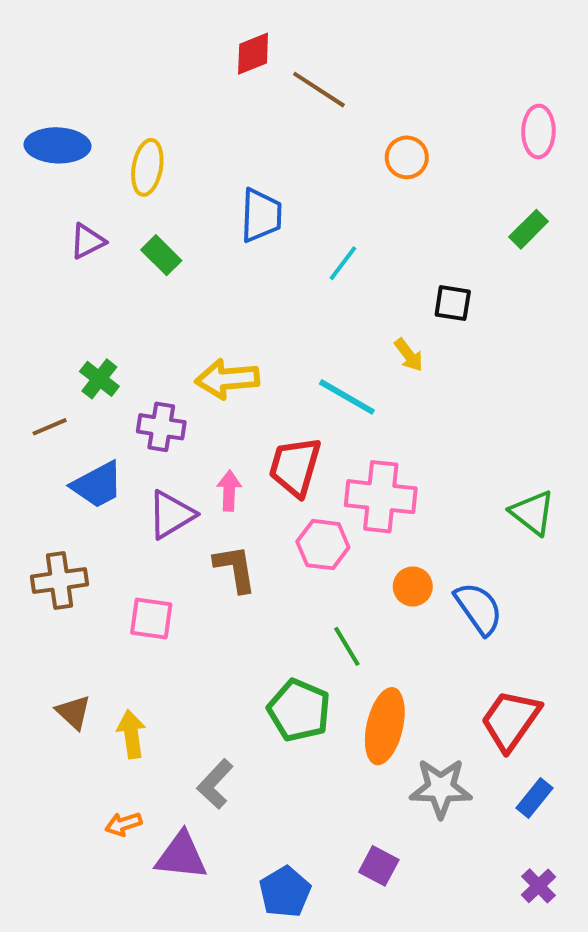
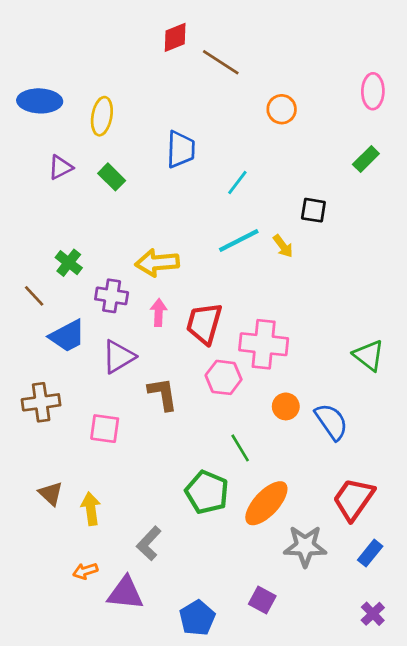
cyan line: (347, 397) -> (239, 241), moved, turned -57
brown line: (50, 427) -> (34, 296), turned 70
pink arrow: (229, 491) -> (159, 312), moved
orange ellipse: (385, 726) -> (266, 503), turned 30

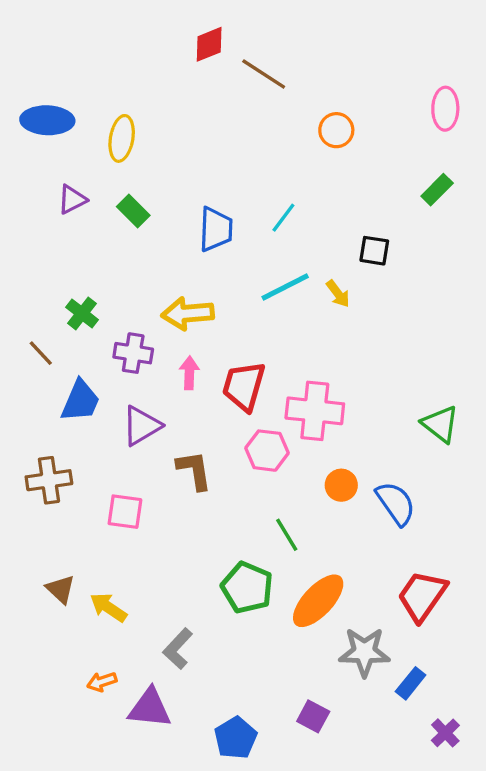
blue trapezoid: (181, 149) -> (216, 229), moved
blue trapezoid: (67, 336) -> (80, 401), turned -39
yellow arrow: (91, 509) -> (108, 607), turned -48
blue rectangle: (370, 553) -> (411, 683), moved

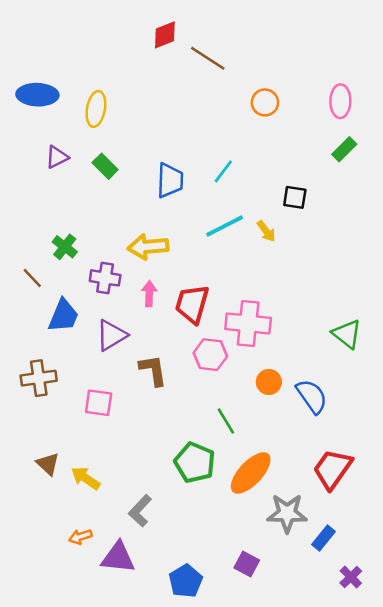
pink ellipse: (445, 109) -> (340, 101), moved

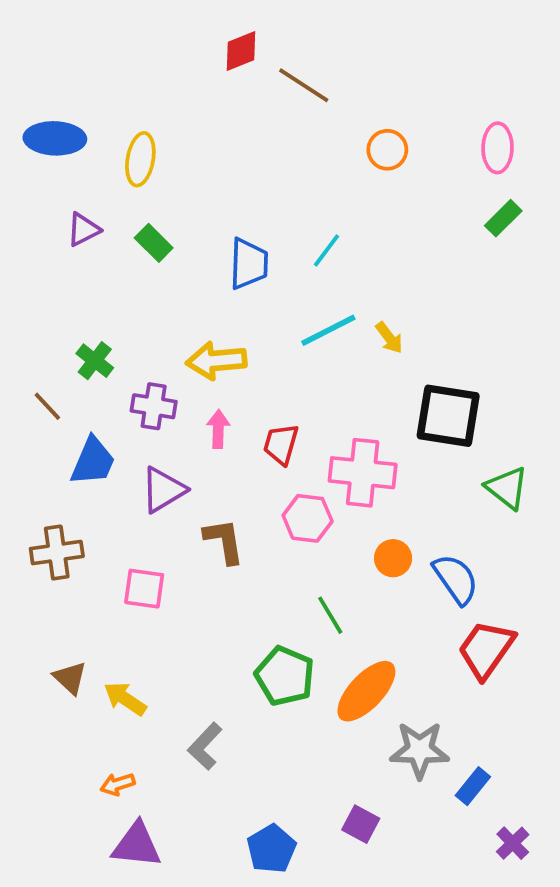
black square: (295, 197) -> (448, 416), moved, size x1.8
red trapezoid: (192, 304) -> (281, 444), size x0.7
red trapezoid: (333, 469) -> (486, 649), moved
purple triangle: (118, 558) -> (137, 845), moved

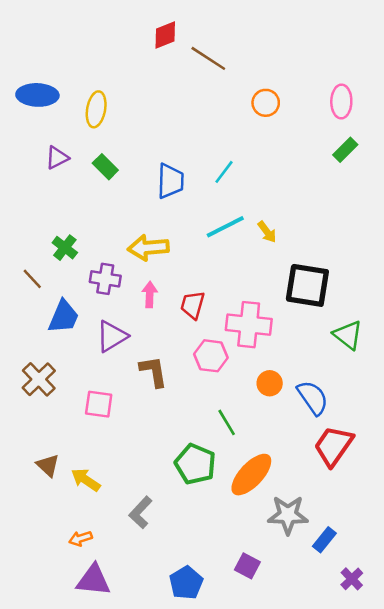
brown cross: (57, 552) -> (39, 379), turned -36

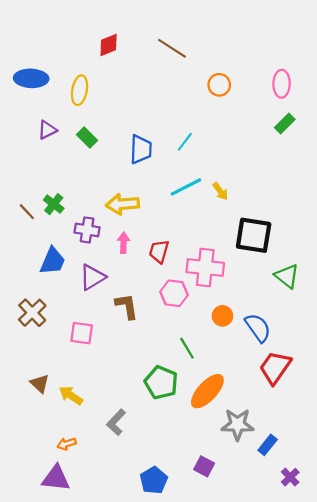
red diamond: (165, 35) -> (109, 45), moved
brown line: (32, 279) -> (27, 212), moved
purple triangle: (94, 580) -> (56, 478), moved

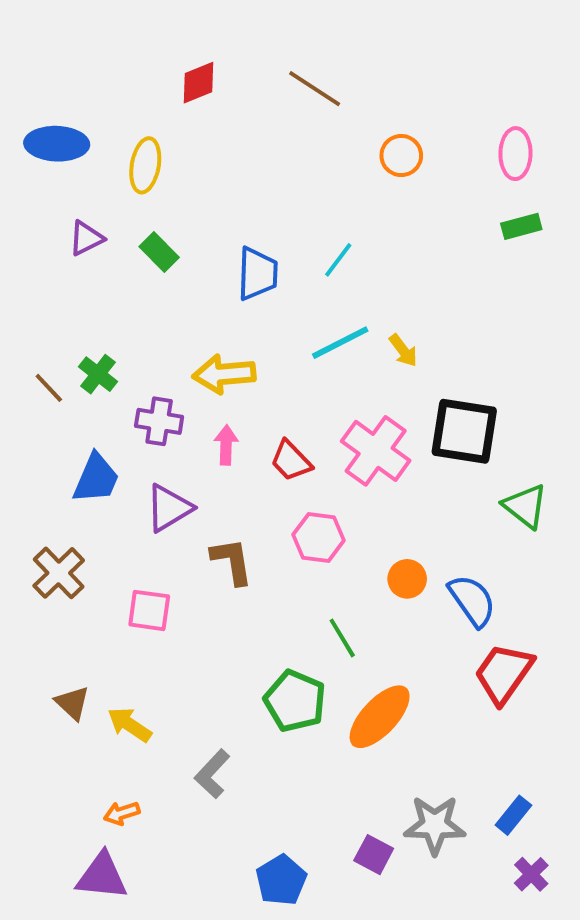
green rectangle: (285, 123) -> (521, 226), turned 30
red trapezoid: (159, 251) -> (291, 461), turned -60
pink cross: (205, 268) -> (376, 451), moved, turned 30
gray star: (237, 424) -> (435, 825), moved
blue rectangle: (268, 445) -> (513, 815), moved

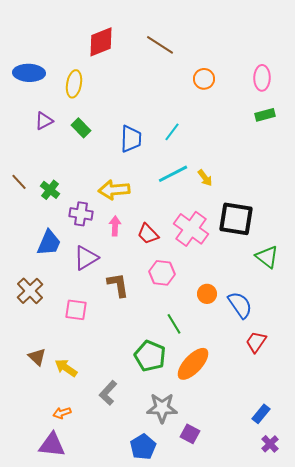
red diamond: (198, 83) -> (101, 42), size x1.4
brown line: (49, 388) -> (19, 182), moved
red trapezoid: (504, 673) -> (256, 342), size x0.7
gray star: (435, 825) -> (162, 408), moved

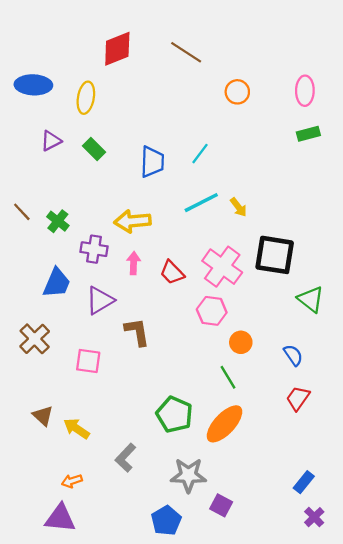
pink hexagon: (162, 273) -> (212, 311), moved
blue semicircle: (240, 305) -> (293, 355), moved, size x0.7
green line: (174, 324) -> (228, 377), moved

